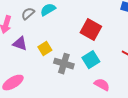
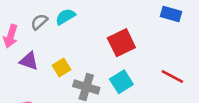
red square: (91, 30) -> (121, 43), turned 35

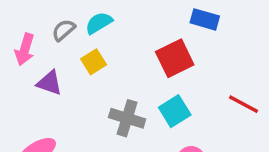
blue rectangle: (171, 14) -> (205, 19), moved
yellow square: (61, 67) -> (94, 62), moved

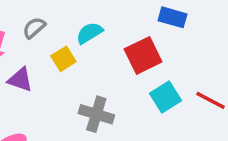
cyan semicircle: (99, 23) -> (89, 33), moved
cyan square: (175, 111) -> (166, 97), moved

